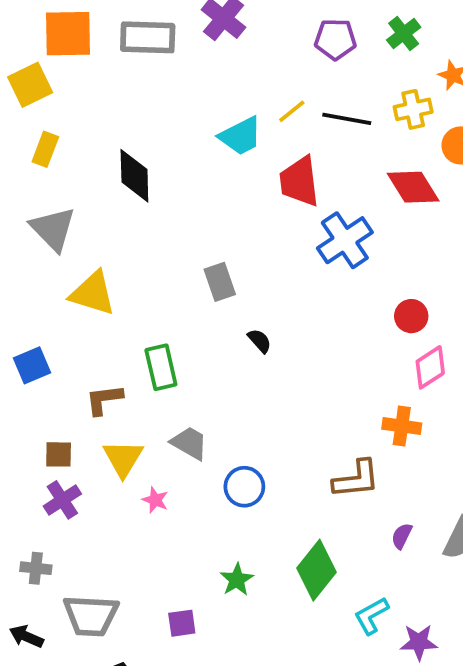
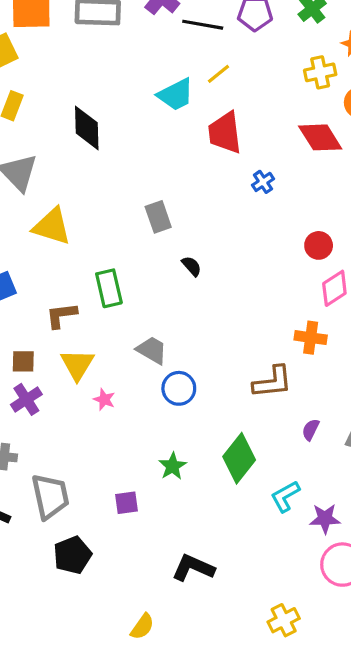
black line: (347, 119) -> (203, 25), moved
blue cross: (345, 240) -> (263, 182), size x0.5
gray trapezoid: (189, 443) -> (152, 350), moved
gray trapezoid: (91, 616) -> (50, 496), turned -105

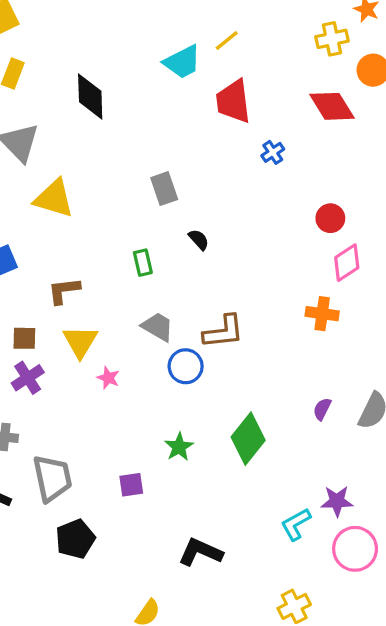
green rectangle: (109, 288) -> (143, 263), moved, size x0.7
brown L-shape: (273, 382) -> (223, 332), moved
cyan L-shape: (285, 496) -> (296, 524), moved

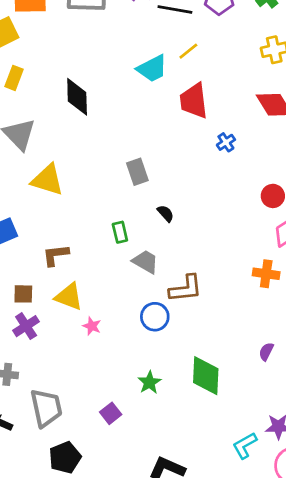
gray trapezoid: (158, 327) -> (145, 262), moved
yellow triangle: (80, 342) -> (69, 297), turned -40
green diamond: (248, 439) -> (206, 376), turned -36
purple square: (131, 485) -> (111, 413), turned -30

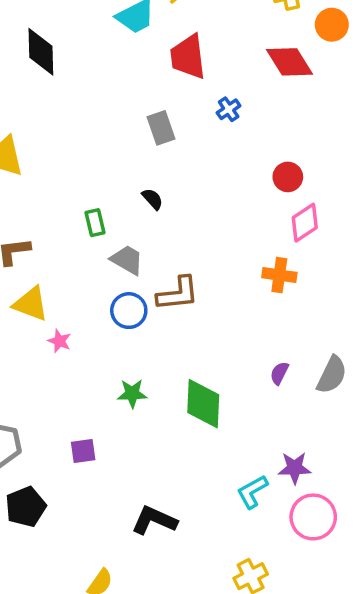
gray rectangle: (137, 172) -> (161, 128), moved
blue circle: (155, 317) -> (129, 311), moved
green star: (149, 382) -> (132, 393), moved, turned 30
purple square: (111, 413) -> (83, 451), turned 30

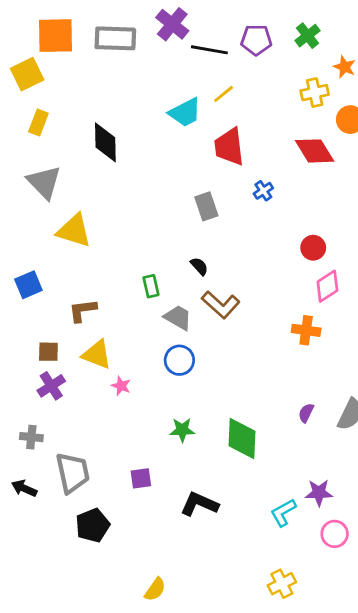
brown L-shape: (178, 294) -> (221, 305), moved, turned 48
pink circle: (313, 517) -> (335, 534), size x0.7
black L-shape: (154, 520) -> (199, 504), moved

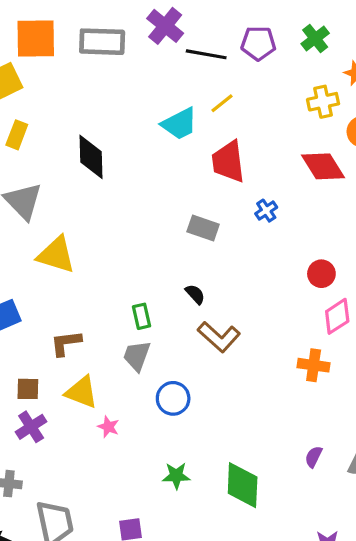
gray rectangle: (206, 206) -> (203, 228), turned -52
gray trapezoid: (178, 317) -> (137, 356), moved, turned -100

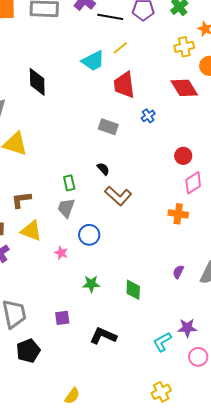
pink star: (108, 427) -> (61, 253), moved
green diamond: (243, 485) -> (133, 290), size x0.7

